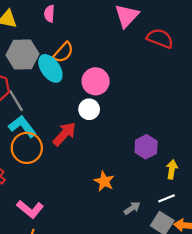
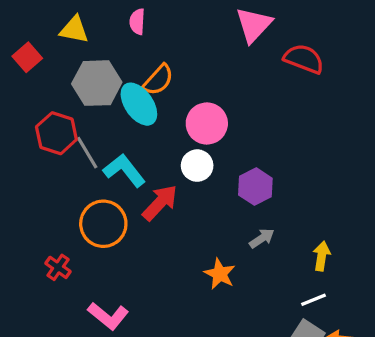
cyan L-shape: (23, 126) -> (124, 170), moved
purple hexagon: (146, 147) -> (255, 187), moved
gray arrow: (132, 208) -> (262, 238), moved

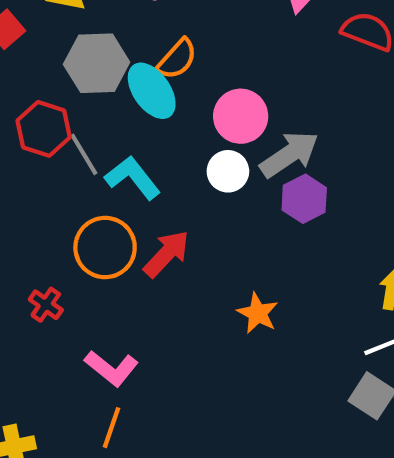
red arrow: (160, 203) -> (166, 254), moved
gray arrow: (262, 238) -> (289, 154), moved, size x1.8

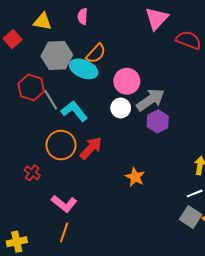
cyan ellipse: (152, 91) -> (84, 69), turned -32

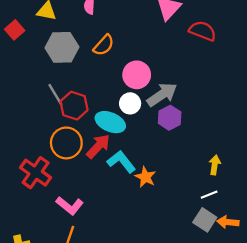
cyan ellipse: (84, 69) -> (110, 122), moved
red hexagon: (31, 87) -> (74, 106), moved
cyan L-shape: (74, 111) -> (121, 162), moved
red cross: (32, 173) -> (36, 173), size x1.8

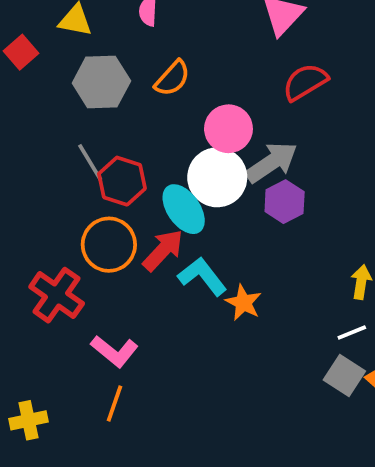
red semicircle: (203, 31) -> (305, 82), moved, turned -52
white circle: (130, 103) -> (217, 177), size x1.6
cyan ellipse: (110, 122) -> (184, 209), turned 32

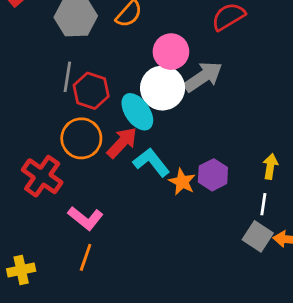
gray line: (90, 162) -> (67, 77), turned 40
purple hexagon: (285, 202) -> (213, 175), moved
white line: (352, 332) -> (263, 204), turned -60

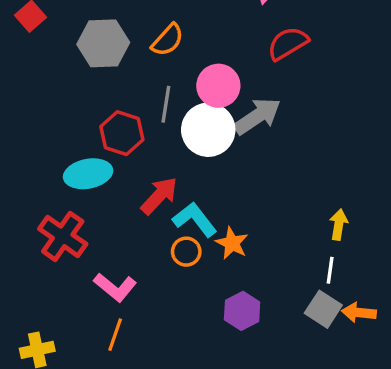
gray line: (67, 77) -> (166, 104), moved
cyan ellipse: (137, 112) -> (88, 174), moved, turned -66
orange circle: (81, 138) -> (186, 252), moved, size x0.6
purple hexagon: (213, 175) -> (242, 311), moved

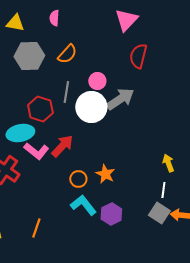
red semicircle: (288, 43) -> (138, 56), turned -45
pink circle: (218, 86) -> (97, 81), size x0.7
cyan L-shape: (195, 219) -> (83, 205), moved
yellow arrow: (339, 225) -> (168, 163), turned -30
pink L-shape: (115, 287) -> (36, 151), moved

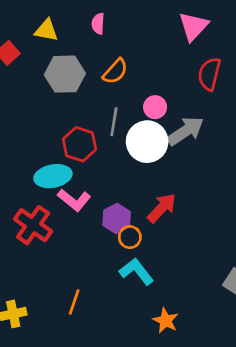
red arrow: (62, 146) -> (162, 208), moved
orange star: (105, 174) -> (166, 321), moved
purple hexagon: (111, 214) -> (117, 219), moved

